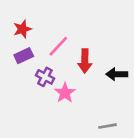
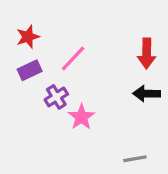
red arrow: (85, 61) -> (147, 53), moved
purple cross: (45, 77) -> (56, 97), turned 30

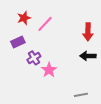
red star: (28, 37) -> (24, 18), moved
pink line: (73, 58) -> (45, 24), moved

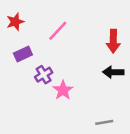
red star: (24, 18) -> (15, 22), moved

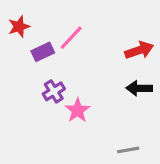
red arrow: (113, 41) -> (139, 50), turned -110
purple rectangle: (23, 54) -> (43, 52), moved

